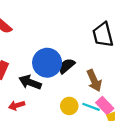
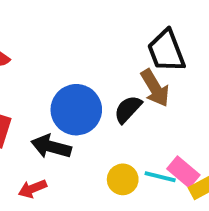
black semicircle: (67, 66) -> (128, 109), moved
brown arrow: (94, 81) -> (155, 88), moved

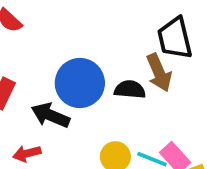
black semicircle: (128, 109) -> (130, 89), turned 44

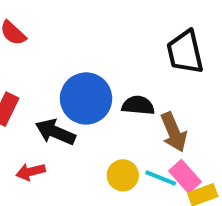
brown arrow: (159, 73) -> (174, 132), moved

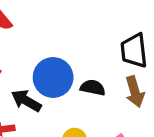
brown arrow: (174, 132) -> (135, 92), moved

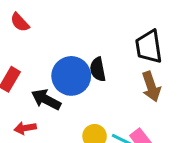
black semicircle: (93, 88) -> (98, 69), moved, turned -110

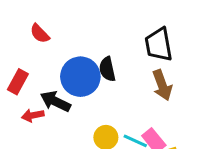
red semicircle: (20, 22) -> (40, 34), moved
red arrow: (25, 128) -> (33, 115), moved

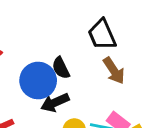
black arrow: (55, 101) -> (55, 102), moved, turned -36

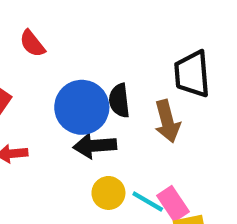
brown arrow: (114, 71) -> (167, 121), moved

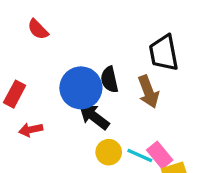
red semicircle: (32, 44) -> (38, 29), moved
black arrow: (95, 146) -> (94, 117), turned 48

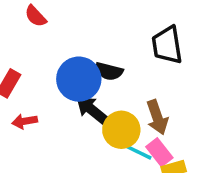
black semicircle: (109, 80) -> (109, 71), turned -65
brown arrow: (148, 92) -> (157, 117), moved
yellow circle: (109, 152) -> (121, 130), moved, size x1.4

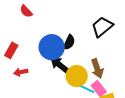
black trapezoid: (167, 45) -> (102, 27), turned 60
black semicircle: (109, 71) -> (69, 42), turned -77

